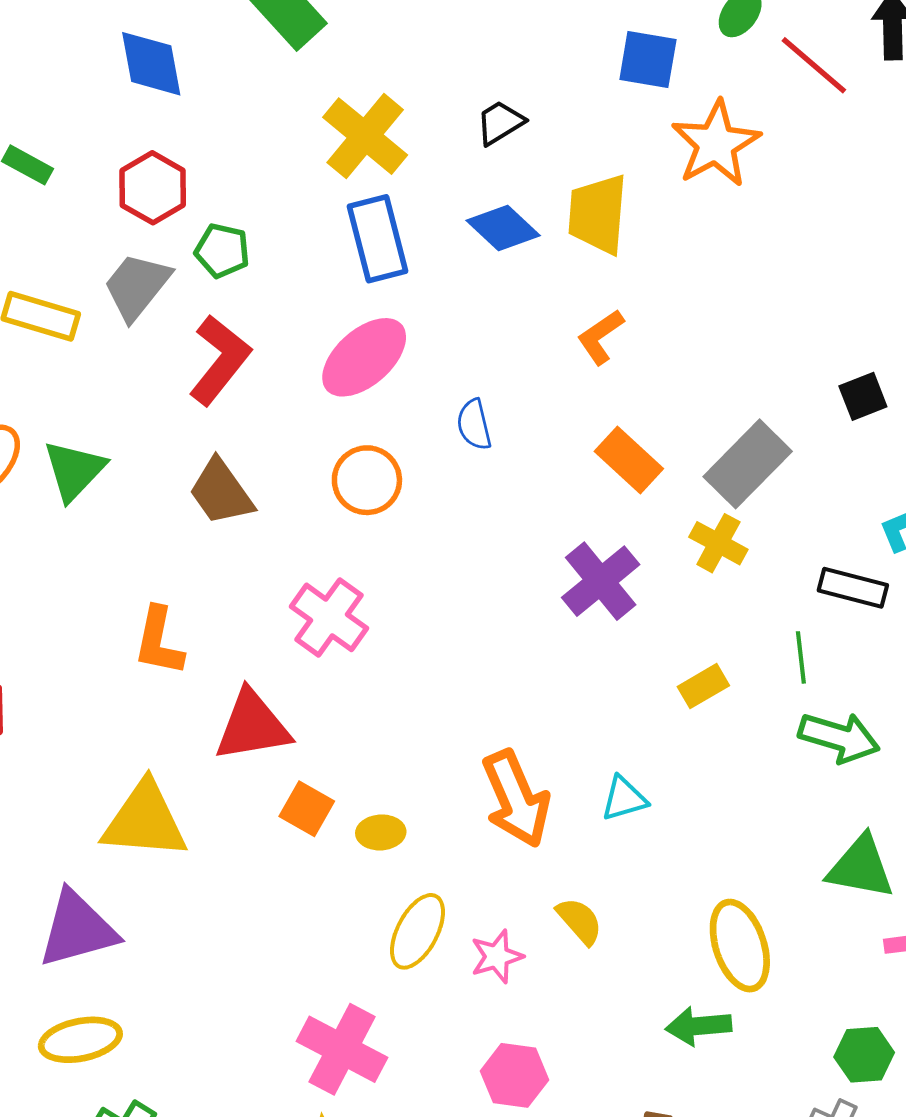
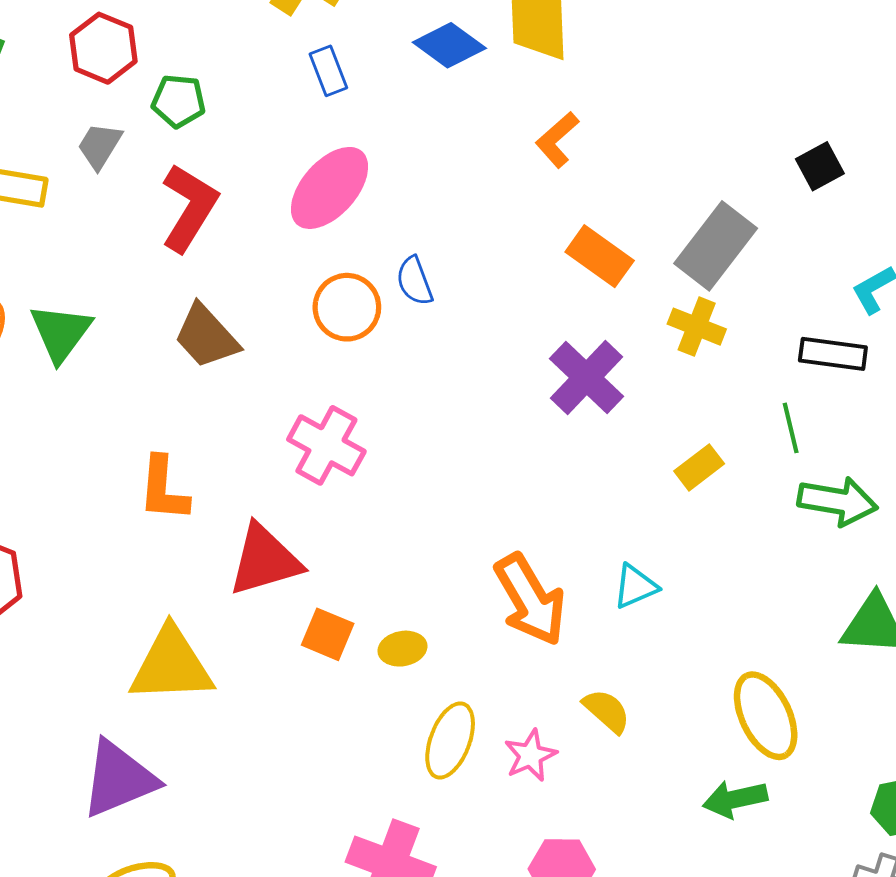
blue rectangle: (378, 239) -> (328, 71), size x0.6
gray trapezoid: (137, 286) -> (100, 146), size x0.7
blue semicircle: (474, 425) -> (415, 281), moved

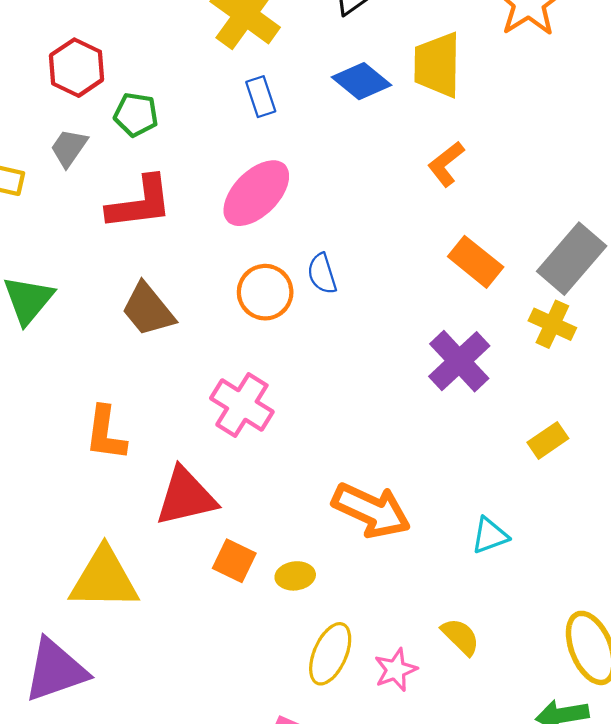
red L-shape: (189, 208) -> (140, 203), turned 48
orange arrow: (530, 600) -> (371, 510), moved, turned -38

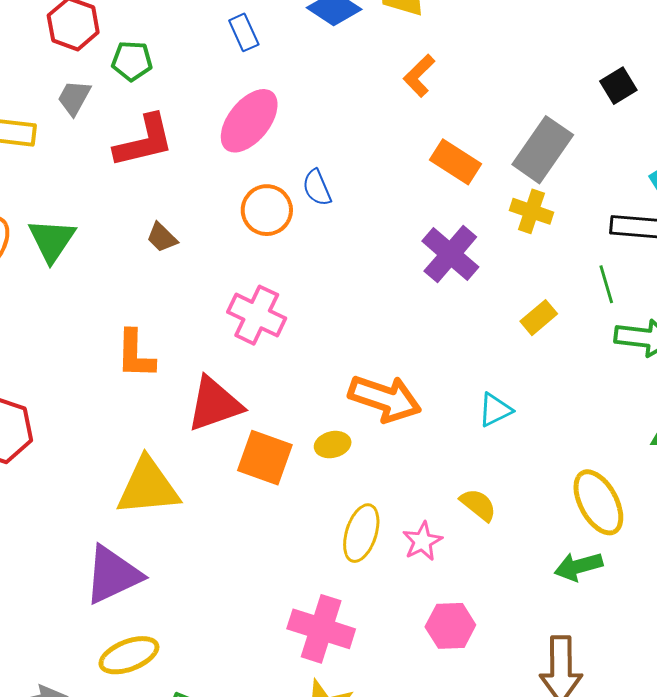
brown trapezoid: (148, 310) -> (162, 237), size x0.6
orange square: (234, 561) -> (265, 458), size x1.4
yellow ellipse: (295, 576) -> (333, 445), moved

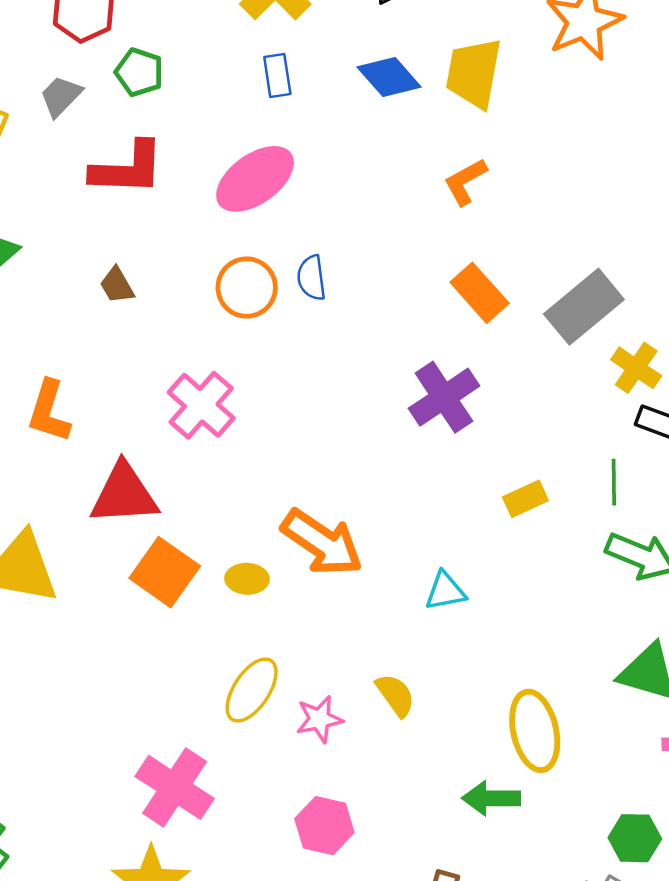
yellow cross: (532, 211) -> (636, 368), moved

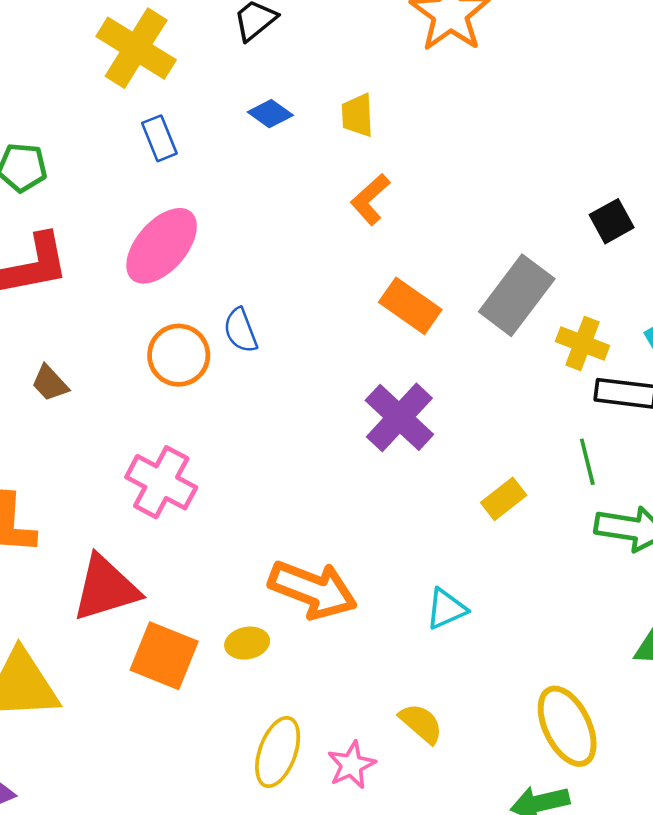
yellow trapezoid: (474, 73) -> (357, 115), moved, size x0.6
blue diamond: (389, 77) -> (270, 114), size x0.7

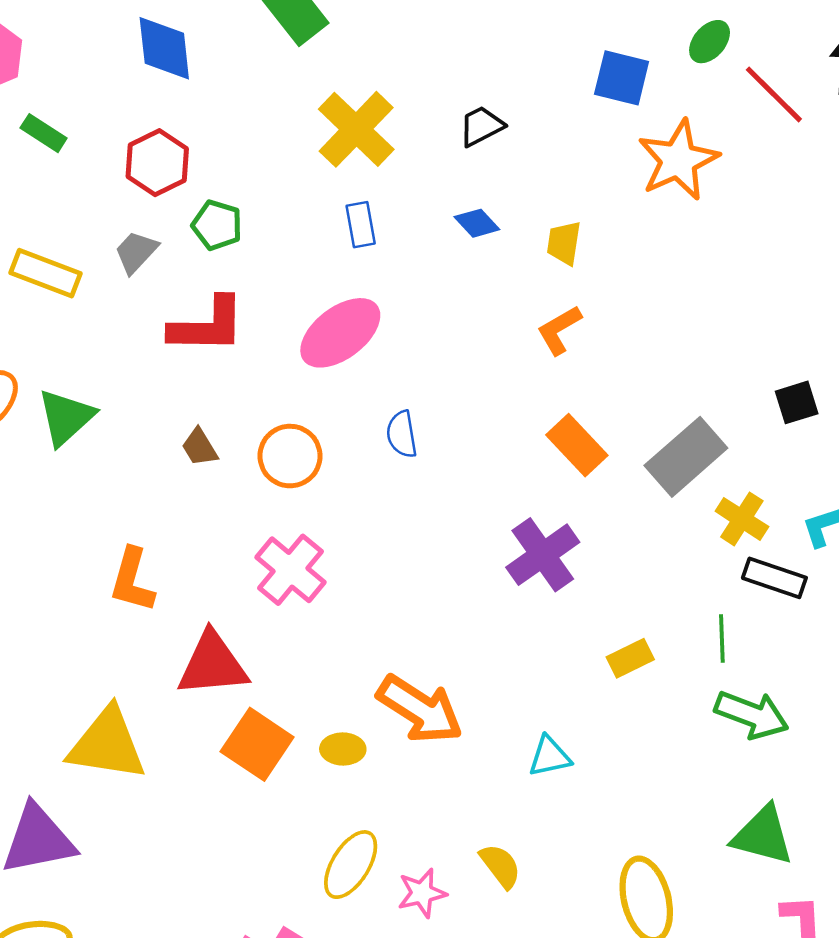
orange circle: (179, 355) -> (290, 456), moved

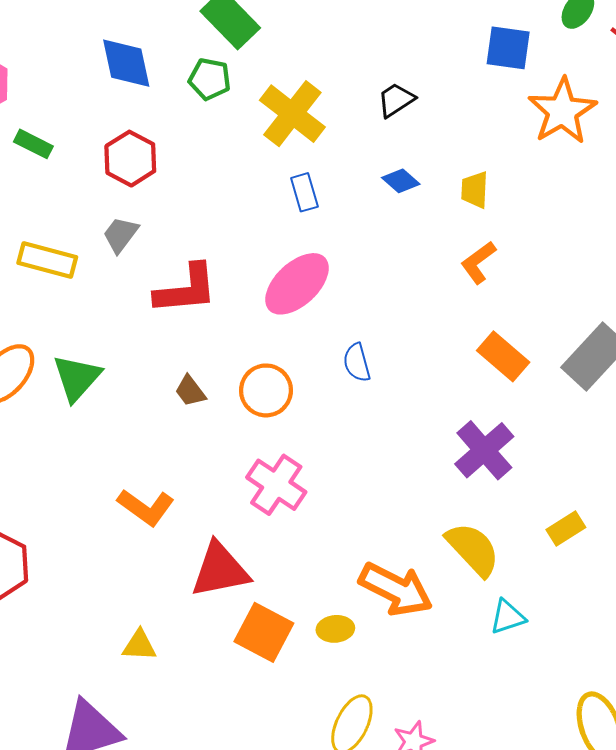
green pentagon: (217, 225) -> (210, 79), moved
orange L-shape: (132, 580) -> (146, 507), turned -64
yellow triangle: (107, 744) -> (139, 645), size x0.5
yellow semicircle: (500, 866) -> (473, 549), moved, size x1.5

